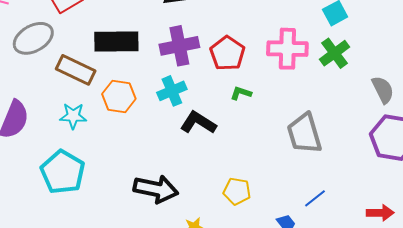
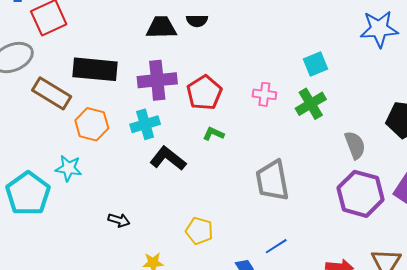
pink cross: (287, 49) -> (264, 94), size x0.6
cyan star: (73, 116) -> (69, 168), moved
black arrow: (156, 189) -> (119, 220), size x0.5

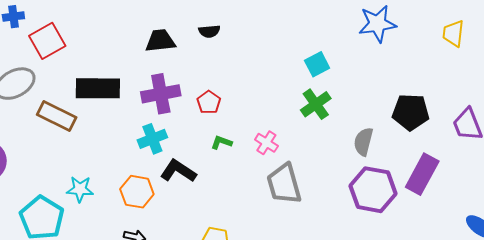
black semicircle: (197, 21) -> (209, 31), moved
red pentagon: (204, 93) -> (209, 102), size x0.7
pink cross: (264, 94) -> (266, 143), moved, turned 30
orange hexagon: (92, 124) -> (137, 192), moved
gray semicircle: (355, 145) -> (363, 142), turned -140

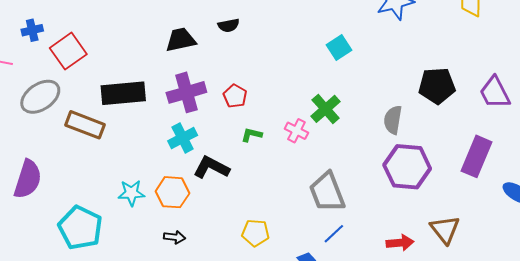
green cross: (316, 104) -> (326, 109), moved
purple rectangle: (422, 174) -> (476, 156), moved
gray trapezoid: (284, 184) -> (327, 192), moved
cyan star: (80, 189) -> (131, 193), moved

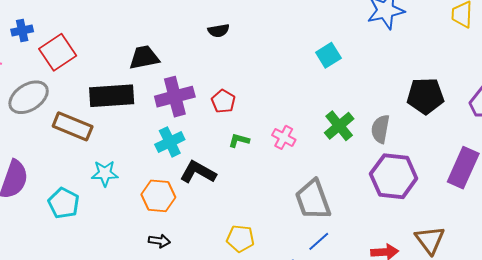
black trapezoid: (181, 40) -> (144, 57), moved
green cross: (326, 109) -> (339, 126), moved
cyan star: (131, 193) -> (105, 173), moved
cyan pentagon: (80, 228) -> (64, 203), moved, size x0.7

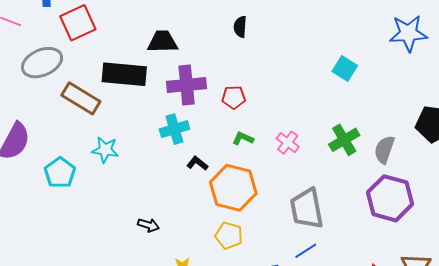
black semicircle: (219, 31) -> (240, 27), turned 95
cyan square: (328, 55) -> (345, 69), turned -35
red pentagon: (223, 101) -> (234, 97), turned 30
black L-shape: (198, 172) -> (197, 163), size x0.6
orange hexagon: (158, 196) -> (233, 188), moved, size x1.4

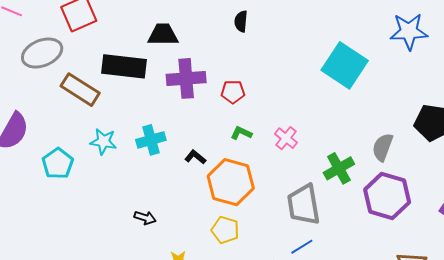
cyan square: (345, 69) -> (345, 65), size x1.8
cyan cross: (174, 129) -> (151, 140), moved
green cross: (344, 140) -> (339, 168), moved

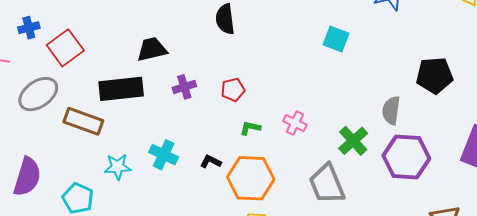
black semicircle: (241, 21) -> (225, 19), size x1.4
cyan square: (345, 65) -> (336, 39), size x0.6
purple cross: (186, 78) -> (184, 87), size x0.6
cyan cross: (151, 140) -> (164, 155), turned -36

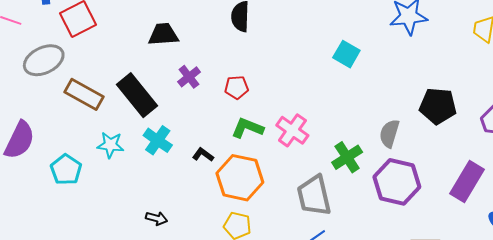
purple cross: (184, 87) -> (189, 77), turned -30
black rectangle: (121, 89) -> (137, 95), moved, turned 48
pink cross: (295, 123) -> (292, 130), size x1.4
green L-shape: (250, 128) -> (247, 128), size x1.5

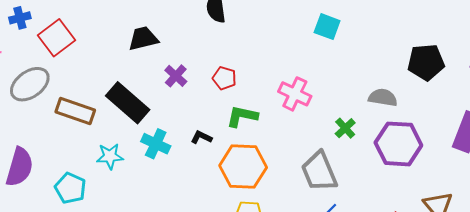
red pentagon: (237, 87) -> (224, 78), turned 30
pink cross: (292, 130) -> (295, 94), moved
gray semicircle: (389, 133) -> (383, 97), turned 92
black L-shape: (203, 155) -> (201, 137), moved
green cross: (347, 157) -> (345, 128), size x0.7

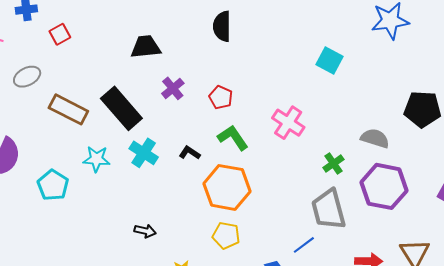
red square: (56, 38) -> (60, 34), size x0.6
gray ellipse: (30, 84) -> (27, 77), size x0.7
green L-shape: (242, 116) -> (233, 138), turned 36
gray trapezoid: (319, 172) -> (329, 209), moved

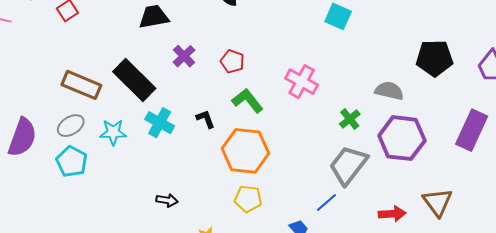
gray ellipse: (27, 77) -> (71, 126), moved
black L-shape: (190, 153) -> (206, 119), turned 40
gray trapezoid: (329, 209) -> (348, 165), turned 57

